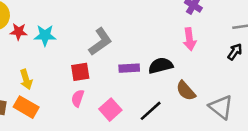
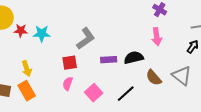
orange rectangle: (26, 107) -> (27, 91), turned 30
gray triangle: (221, 107) -> (182, 76), moved

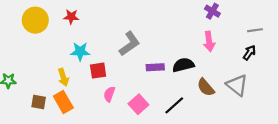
red star: (21, 31) -> (71, 17), moved
cyan star: (42, 34) -> (80, 52), moved
red square: (70, 63) -> (98, 71), moved

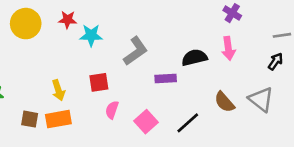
cyan star: (80, 52) -> (91, 35), moved
black semicircle: (183, 65) -> (194, 58), moved
orange rectangle: (63, 102) -> (58, 119), turned -70

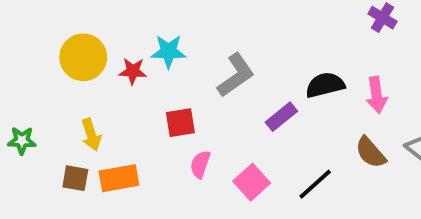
red star: (68, 20) -> (133, 71), moved
yellow circle: (26, 24) -> (83, 57), moved
pink arrow: (228, 48) -> (377, 95), moved
purple rectangle: (166, 78) -> (281, 117), turned -36
yellow arrow: (58, 90) -> (91, 135), moved

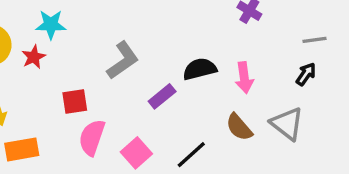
cyan star: (168, 51) -> (51, 24), moved
red star: (133, 71) -> (34, 57), turned -30
pink semicircle: (200, 164) -> (92, 137), size x1.5

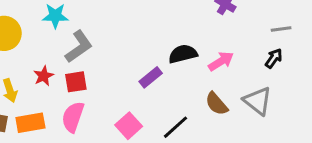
red star: (34, 57) -> (44, 76), moved
gray L-shape: (123, 60) -> (79, 47), moved
pink arrow: (244, 78) -> (221, 61), turned -115
pink semicircle: (92, 137) -> (73, 117), moved

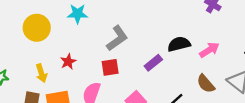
gray L-shape: (79, 47) -> (117, 38), moved
red square: (76, 82) -> (110, 67), moved

